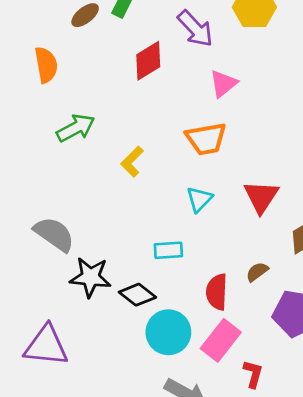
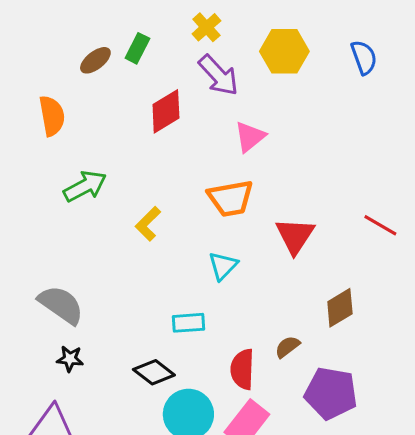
red triangle: (261, 197) -> (295, 236), moved
black star: (90, 277) -> (70, 359), moved, size x0.6

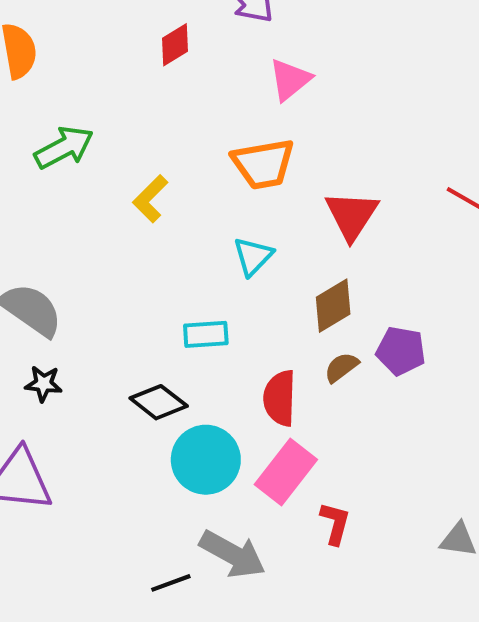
red diamond: (166, 111) -> (175, 45), size x0.7
brown diamond: (340, 308) -> (333, 306), moved
purple pentagon: (331, 393) -> (401, 351), moved, size x0.7

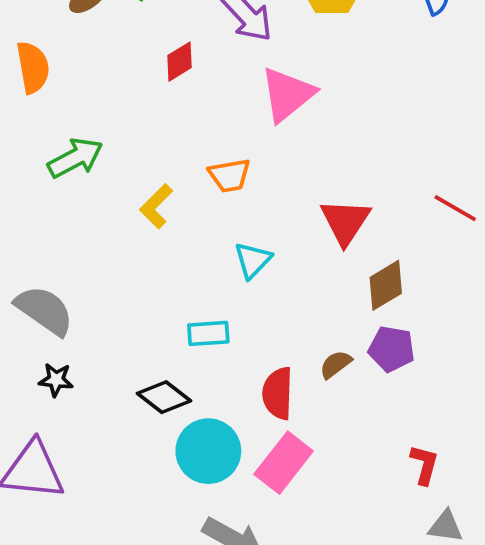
pink triangle: (290, 80) -> (287, 94), size x1.4
orange trapezoid: (263, 164) -> (230, 175), moved, size x0.7
brown diamond: (333, 306) -> (386, 285), moved
red L-shape: (335, 523) -> (424, 465), moved

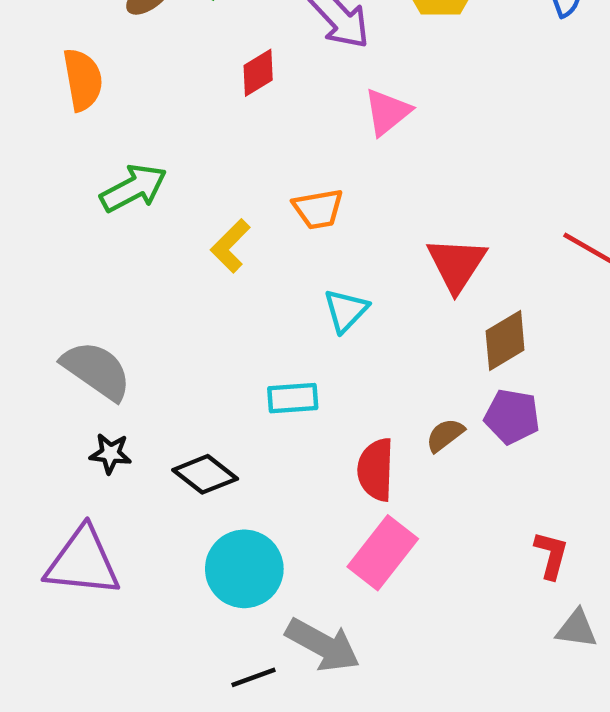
pink triangle: (287, 94) -> (387, 112), size x0.7
black diamond: (164, 397) -> (205, 474), moved
cyan circle: (208, 451) -> (244, 569), moved

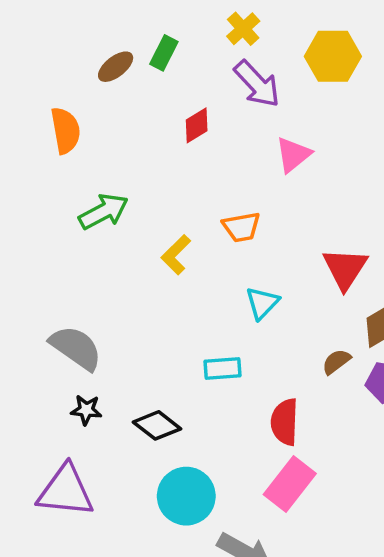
brown semicircle: (445, 435) -> (336, 362), moved

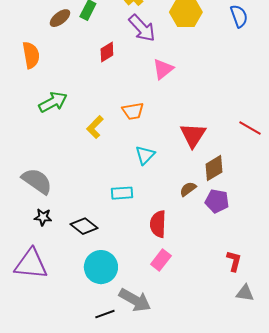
pink rectangle: (290, 484) -> (161, 260), size x0.7

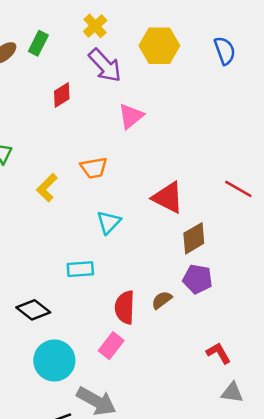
red triangle: (193, 135) -> (168, 198), turned -36
brown semicircle: (188, 189) -> (162, 300), moved
pink rectangle: (161, 260) -> (111, 346), moved
red L-shape: (234, 261) -> (219, 353), turned -45

